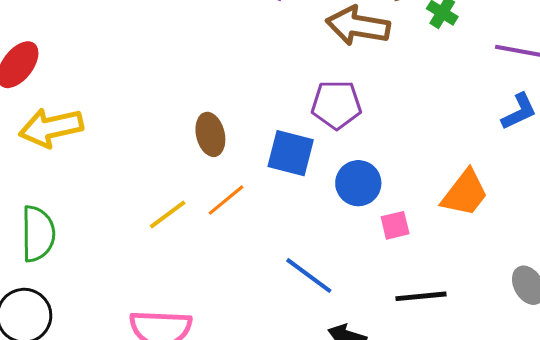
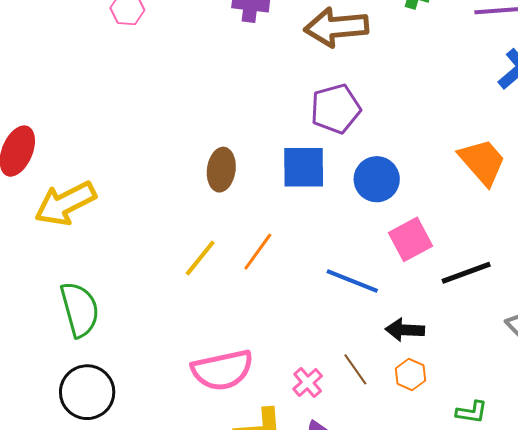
brown ellipse: (210, 134) -> (221, 170), turned 36
orange trapezoid: (465, 193) -> (482, 162), turned -64
orange line: (226, 200) -> (258, 252), moved
pink square: (395, 225) -> (411, 239), moved, size x1.4

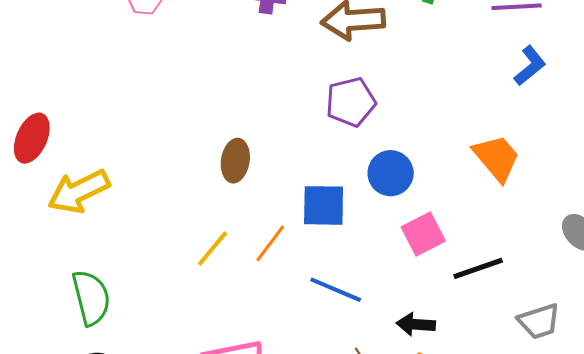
blue square: (304, 167) -> (324, 205), moved
blue line: (352, 281) -> (336, 290), moved

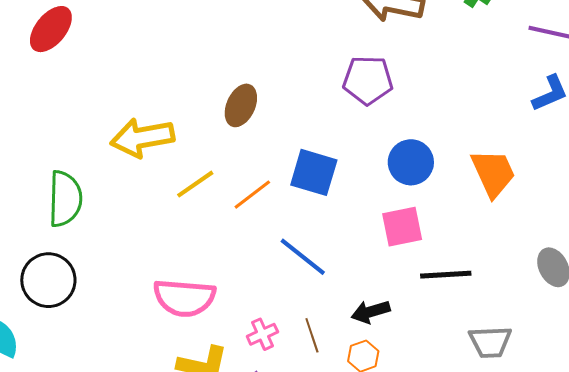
blue circle: (391, 173) -> (411, 162), moved
yellow arrow: (79, 191) -> (142, 138), moved
black arrow: (416, 324) -> (371, 312), turned -36

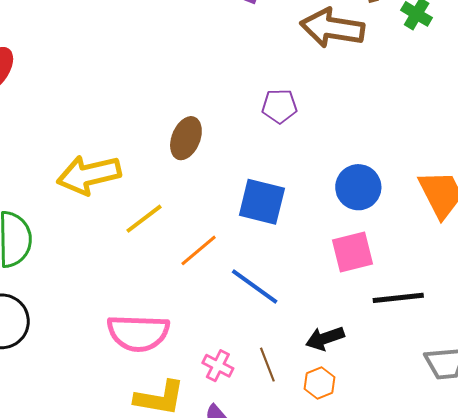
purple pentagon: (368, 80) -> (279, 106), moved, size x0.7
orange line: (252, 195) -> (199, 250), moved
pink cross: (262, 334) -> (218, 366), turned -36

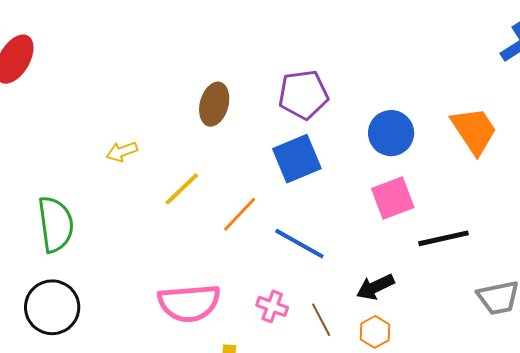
purple pentagon: (279, 106) -> (303, 95), moved, size x1.4
yellow arrow: (89, 175) -> (122, 152), size x0.5
blue square: (262, 202) -> (297, 159), turned -30
pink cross: (218, 366) -> (272, 306), moved

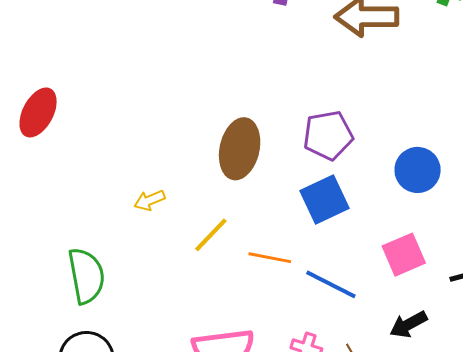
brown ellipse: (214, 104) -> (240, 149), size x1.4
pink square: (393, 198) -> (404, 255), moved
orange line: (240, 214) -> (270, 258), turned 60

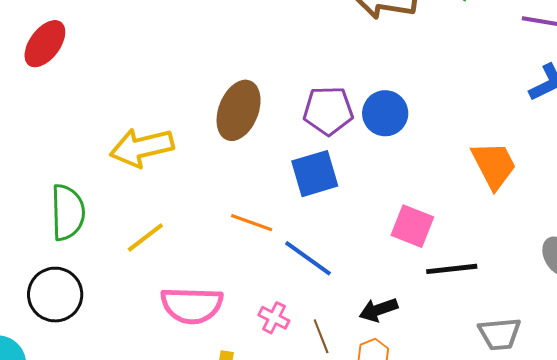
blue circle: (418, 170) -> (385, 113), moved
yellow arrow: (149, 200) -> (142, 147), size x2.0
yellow line: (211, 235) -> (145, 237), moved
pink square: (404, 255) -> (412, 226), moved, turned 36

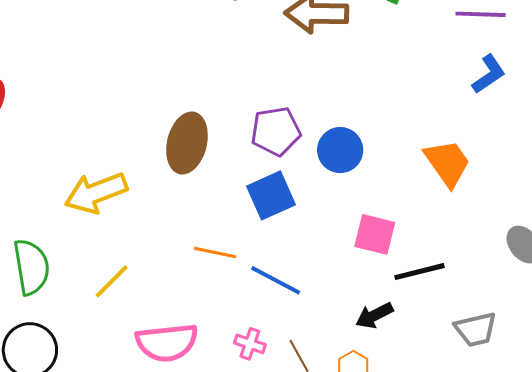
blue circle: (385, 113) -> (340, 150), moved
black arrow: (379, 310) -> (374, 315), moved

